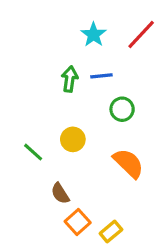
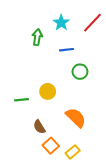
green arrow: (70, 79) -> (37, 37), moved
green line: (33, 152) -> (22, 100), turned -48
orange semicircle: (128, 163) -> (76, 117), moved

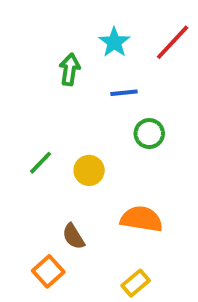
green line: (22, 100) -> (40, 163), moved, turned -40
orange semicircle: (76, 117) -> (141, 219), turned -35
orange square: (51, 146) -> (48, 271), moved

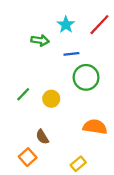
green arrow: (70, 69) -> (40, 40), turned 90
green circle: (149, 134) -> (86, 77), size x1.5
orange semicircle: (141, 219) -> (95, 127), moved

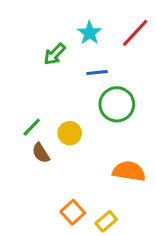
green arrow: (40, 40) -> (55, 54), turned 126
brown semicircle: (42, 137) -> (41, 153), moved
orange square: (28, 157) -> (73, 212), moved

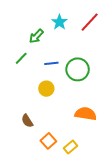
blue line: (97, 72) -> (51, 63), moved
green line: (32, 127) -> (21, 58), moved
brown semicircle: (41, 153) -> (27, 121), moved

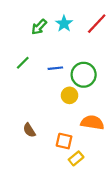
green arrow: (36, 36) -> (39, 27), moved
yellow circle: (46, 89) -> (69, 95), moved
orange square: (48, 141) -> (64, 141), moved, turned -35

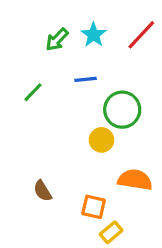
blue line: (55, 68) -> (86, 79), moved

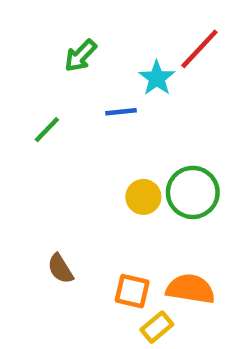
cyan star: (94, 35) -> (157, 78), moved
green circle: (122, 110) -> (193, 192), moved
orange semicircle: (135, 180) -> (190, 289), moved

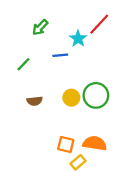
brown semicircle: (60, 269) -> (35, 101), moved, turned -64

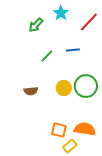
cyan star: (78, 39) -> (61, 13), moved
blue line: (60, 55) -> (73, 50), moved
green line: (23, 64) -> (47, 56), moved

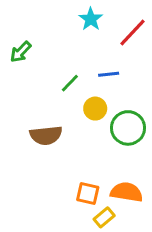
green arrow: (36, 25) -> (21, 52), moved
yellow circle: (64, 88) -> (95, 109), moved
brown semicircle: (31, 91) -> (46, 135), size x1.5

